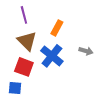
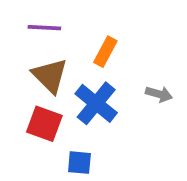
purple line: (24, 15) -> (44, 28), turned -72
blue square: (15, 88) -> (79, 163), moved

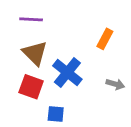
orange rectangle: (105, 52) -> (105, 39), moved
gray arrow: (159, 94) -> (115, 84), moved

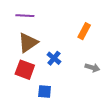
brown triangle: (35, 53) -> (28, 43), turned 40
blue cross: (67, 73) -> (54, 58), size x0.6

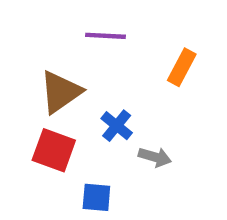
purple line: (25, 16) -> (105, 36), moved
gray arrow: (92, 68) -> (155, 157), moved

